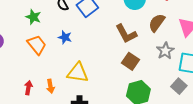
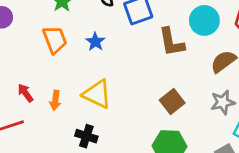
brown L-shape: (126, 34) -> (171, 42), moved
red arrow: (28, 88) -> (25, 93), turned -64

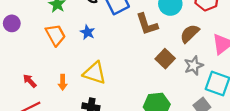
red arrow: (25, 93) -> (30, 81), moved
brown square: (172, 101) -> (165, 59), moved

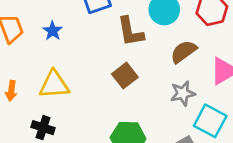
brown square: (165, 59) -> (125, 76), moved
yellow triangle: (95, 73) -> (54, 85), turned -30

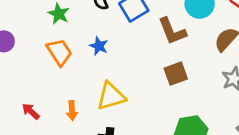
brown square: (125, 76) -> (176, 74), turned 30

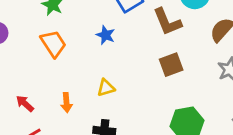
blue star: (99, 46) -> (106, 35), moved
yellow triangle: (111, 96) -> (106, 88), size x0.6

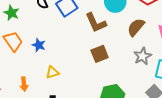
blue star: (106, 35) -> (39, 45), moved

